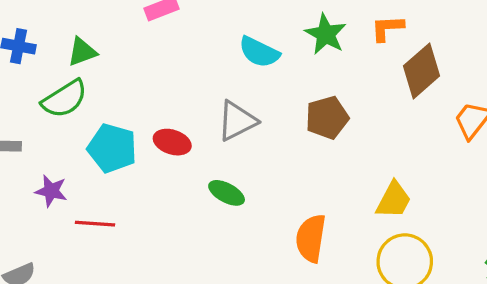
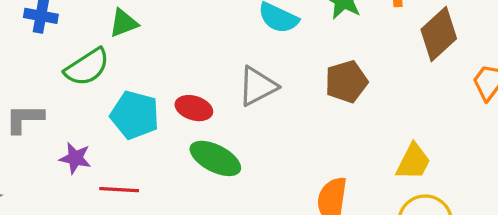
green triangle: (82, 52) -> (123, 23), moved
green ellipse: (227, 193) -> (215, 158), moved, size x1.4

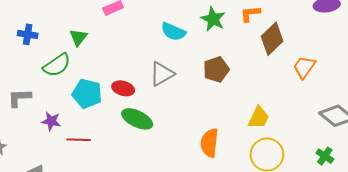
green triangle: (123, 23) -> (78, 37), turned -30

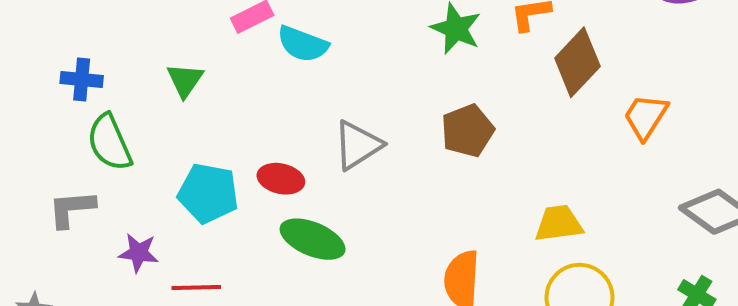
cyan semicircle: (173, 32) -> (303, 44), moved
green semicircle: (57, 65) -> (109, 142), moved, turned 104
yellow trapezoid: (259, 118) -> (559, 223), turned -120

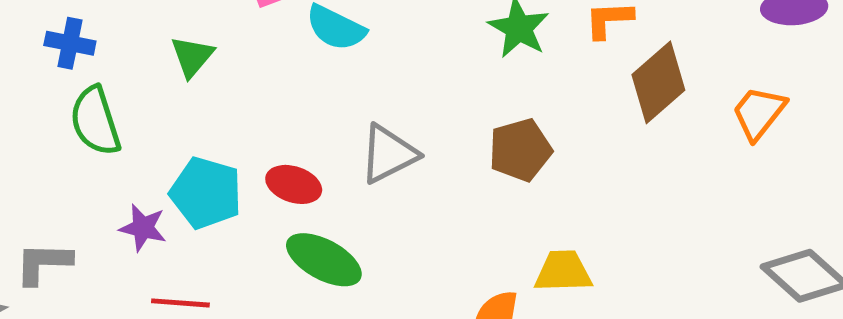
orange trapezoid: (646, 116) -> (759, 113), moved
gray L-shape: (72, 209) -> (43, 263), moved
yellow trapezoid: (559, 223) -> (563, 271), moved
purple star: (139, 253) -> (143, 228), moved

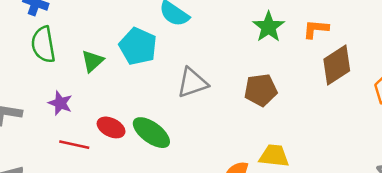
green triangle: (192, 56) -> (92, 61), moved
red ellipse: (294, 184) -> (111, 127), moved
cyan pentagon: (206, 193) -> (138, 46), moved

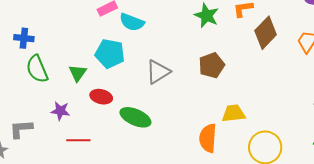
red ellipse: (111, 127) -> (101, 97), moved

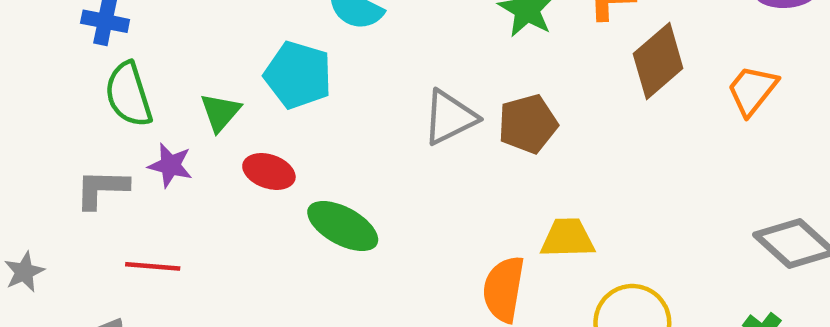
gray triangle: (158, 72) -> (450, 117), moved
purple star: (60, 111) -> (170, 165), moved
gray L-shape: (21, 129) -> (102, 189), moved
red line: (78, 140) -> (153, 266), moved

